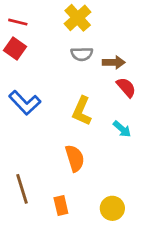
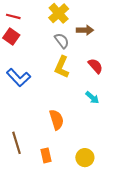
gray semicircle: (82, 54) -> (62, 41), turned -126
brown arrow: (114, 62) -> (85, 30), moved
yellow L-shape: (82, 111) -> (62, 67), moved

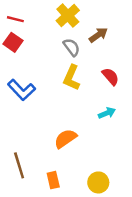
brown arrow: (85, 30) -> (98, 35), turned -35
cyan arrow: (92, 98) -> (107, 113), turned -64
orange semicircle: (56, 120) -> (65, 139), turned -108

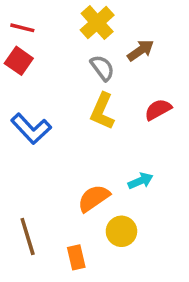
red semicircle: (110, 76) -> (158, 110), turned -78
cyan arrow: (107, 113) -> (141, 181), moved
yellow circle: (98, 182) -> (121, 231), moved

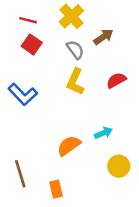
red line: (22, 28) -> (28, 20), moved
red square: (19, 61) -> (32, 44), moved
yellow circle: (121, 231) -> (119, 166), moved

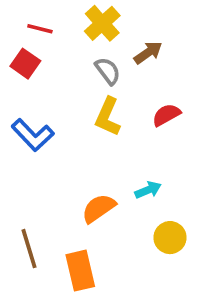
red square: (32, 44) -> (25, 64), moved
orange rectangle: (56, 189) -> (80, 271), size x1.5

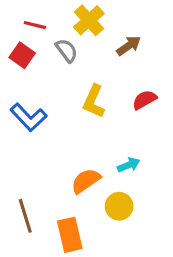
gray semicircle: (108, 71) -> (67, 50), moved
yellow circle: (170, 238) -> (119, 206), moved

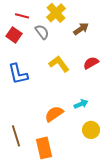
yellow L-shape: (94, 101) -> (59, 64), turned 120
blue L-shape: (28, 117) -> (18, 74), turned 30
yellow circle: (119, 206) -> (91, 130), moved

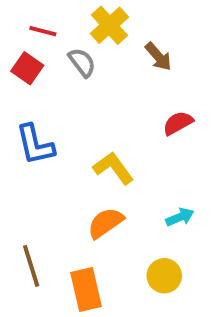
brown arrow: (81, 29) -> (158, 57), turned 84
yellow L-shape: (59, 64) -> (113, 168), moved
cyan arrow: (81, 104) -> (180, 217), moved
yellow circle: (91, 130) -> (164, 276), moved

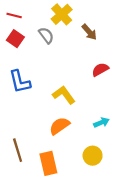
red line: (43, 31) -> (14, 15), moved

